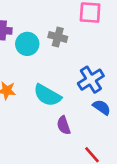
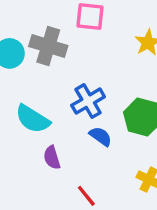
gray cross: (58, 37) -> (48, 46), size x1.5

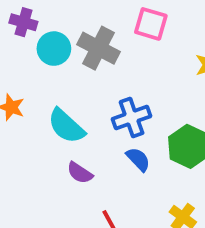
purple semicircle: (52, 158) -> (80, 173), turned -50

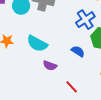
blue cross: (132, 118) -> (85, 20), moved

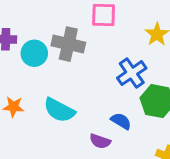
purple semicircle: (50, 66) -> (100, 141), moved

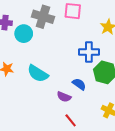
gray cross: (68, 44) -> (43, 17), moved
blue cross: (132, 73) -> (89, 52), turned 30

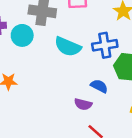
cyan semicircle: (38, 74) -> (68, 47), moved

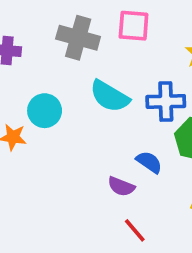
cyan circle: (22, 35) -> (45, 111), moved

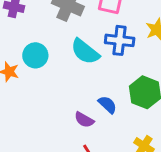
blue cross: (166, 101) -> (120, 40), moved

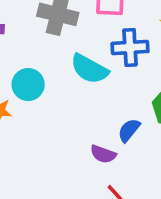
blue semicircle: (107, 105) -> (129, 130), turned -84

